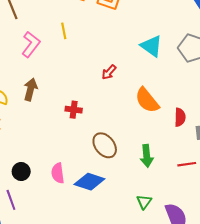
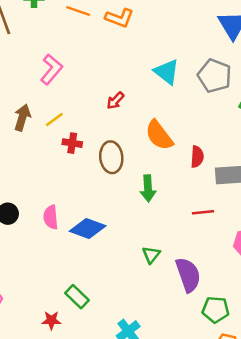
yellow line: (64, 31) -> (54, 119), moved, turned 63
pink L-shape: (31, 44) -> (51, 69), moved
brown ellipse: (105, 145) -> (111, 157), moved, turned 30
green arrow: (147, 156) -> (148, 188), moved

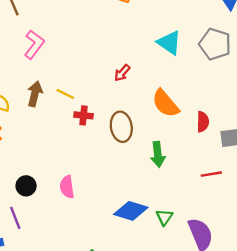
pink L-shape: (51, 69) -> (34, 44), moved
yellow line: (54, 119) -> (65, 94), turned 66
blue diamond: (88, 229) -> (131, 211), moved

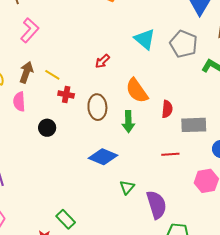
green arrow: (158, 154) -> (128, 122), moved
black circle: (26, 186) -> (47, 128), moved
pink semicircle: (67, 187) -> (19, 102), moved
blue diamond: (131, 211) -> (103, 157), moved

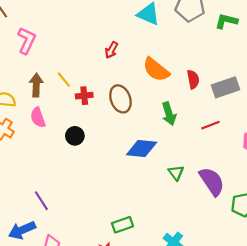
yellow line: (52, 75) -> (64, 80), turned 35
green arrow: (128, 122) -> (169, 114), moved
green rectangle: (66, 219) -> (122, 225), turned -48

